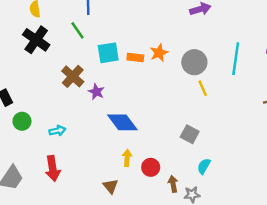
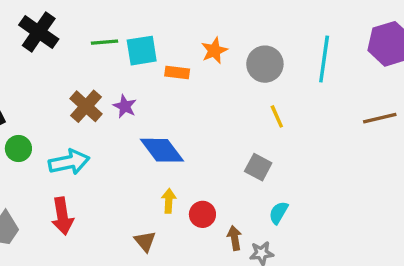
green line: (77, 30) -> (105, 42), moved, turned -60
orange rectangle: (135, 57) -> (177, 73), moved
brown cross: (73, 76) -> (86, 106), moved
yellow line: (203, 88) -> (277, 116), moved
cyan arrow: (57, 131) -> (69, 162), size x1.6

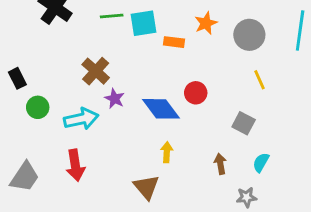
purple star: (125, 106) -> (115, 99), moved
red circle: (202, 214) -> (196, 93), moved
brown arrow: (235, 238) -> (220, 164), moved
brown triangle: (145, 241) -> (146, 187), size x1.4

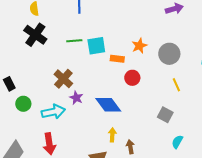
red circle: (196, 93) -> (132, 78), moved
brown arrow: (220, 164) -> (130, 147), moved

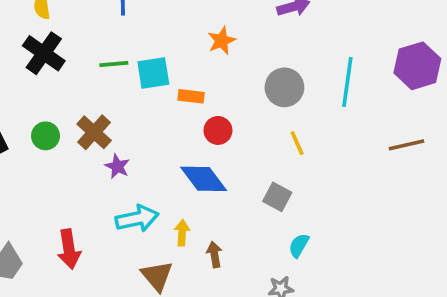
orange star: (139, 46) -> (222, 41), moved
green circle: (23, 104) -> (46, 136), moved
blue diamond: (108, 105) -> (204, 179), moved
cyan arrow: (53, 112) -> (137, 218), moved

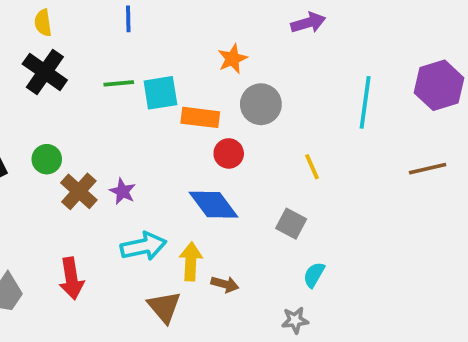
gray circle: (284, 87) -> (261, 104), moved
orange rectangle: (191, 96) -> (200, 117), size x1.4
brown cross: (94, 132) -> (79, 191), moved
yellow arrow: (182, 233) -> (191, 261), size x1.4
brown arrow: (214, 254) -> (225, 284), turned 115

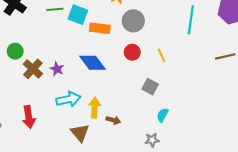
cyan square: (160, 93) -> (78, 15), turned 30
red circle: (229, 153) -> (132, 52), moved
blue diamond: (213, 205) -> (93, 63), moved

